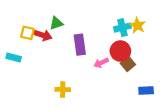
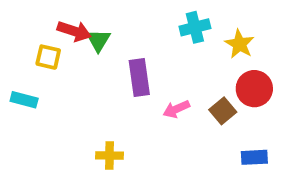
green triangle: (56, 23) -> (98, 40), turned -40
cyan cross: (123, 28) -> (195, 27), moved
red arrow: (42, 35) -> (74, 31), moved
red circle: (120, 51) -> (254, 89), moved

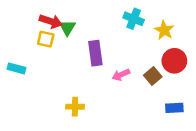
cyan cross: (195, 27) -> (134, 19), turned 36
yellow square: (48, 57) -> (46, 39), moved

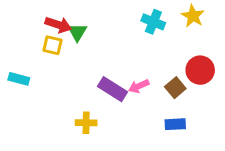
yellow star: (164, 30) -> (193, 16), moved
purple rectangle: (95, 53) -> (112, 89), moved, turned -50
blue rectangle: (174, 108) -> (175, 124), moved

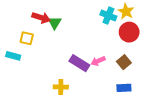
yellow star: (193, 16) -> (126, 11), moved
yellow square: (52, 45) -> (27, 38), moved
red circle: (200, 70) -> (129, 32), moved

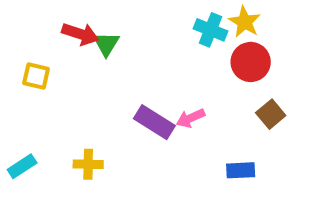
yellow square: (27, 38) -> (36, 76), moved
cyan rectangle: (13, 56) -> (22, 166), moved, turned -48
brown square: (124, 62) -> (271, 114), moved
yellow cross: (61, 87) -> (88, 164), moved

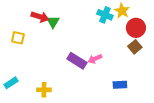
red circle: (251, 62) -> (136, 28), moved
brown square: (271, 114) -> (135, 47), moved
yellow cross: (88, 164) -> (44, 90), moved

